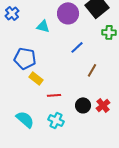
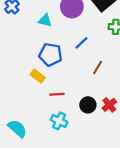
blue pentagon: (25, 58) -> (50, 55), moved
cyan semicircle: (25, 119) -> (17, 128), moved

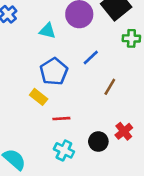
blue pentagon: (50, 55) -> (54, 72), turned 30
black circle: (88, 105) -> (98, 142), moved

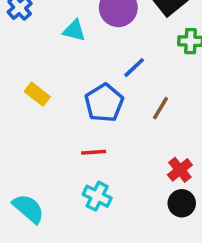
blue pentagon: (54, 72) -> (104, 103), moved
yellow rectangle: (39, 97) -> (37, 94), moved
black circle: (98, 142) -> (182, 203), moved

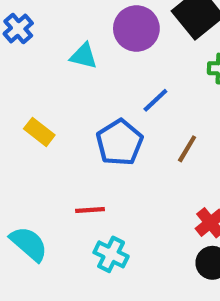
red line: (94, 152) -> (90, 210), moved
cyan semicircle: (28, 209) -> (29, 244), moved

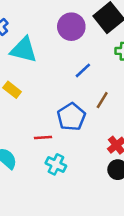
cyan triangle: (84, 56) -> (24, 50), moved, size x1.6
blue pentagon: (120, 142) -> (71, 117), moved

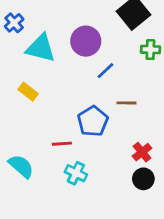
purple circle: (71, 27) -> (86, 41), moved
brown line: (102, 100) -> (127, 103), turned 60

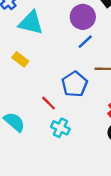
purple circle: (86, 41) -> (83, 17), moved
red line: (62, 144) -> (49, 103), turned 49

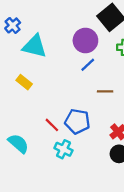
blue pentagon: (75, 84) -> (77, 121), moved, turned -30

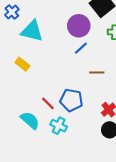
cyan semicircle: (18, 143) -> (30, 120), moved

